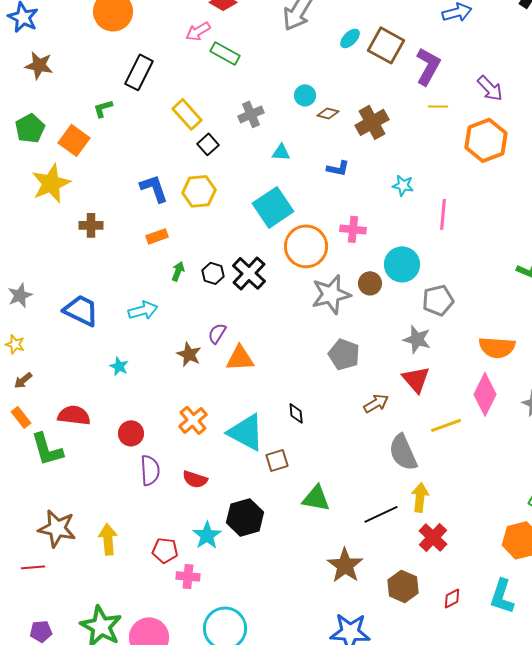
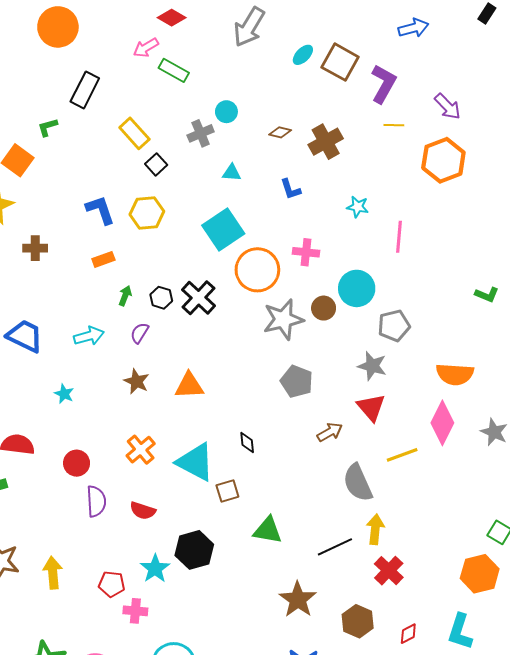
cyan circle: (305, 95) -> (226, 112), moved
blue L-shape: (338, 168) -> (290, 189), turned 60
purple semicircle: (217, 333) -> (140, 333), moved

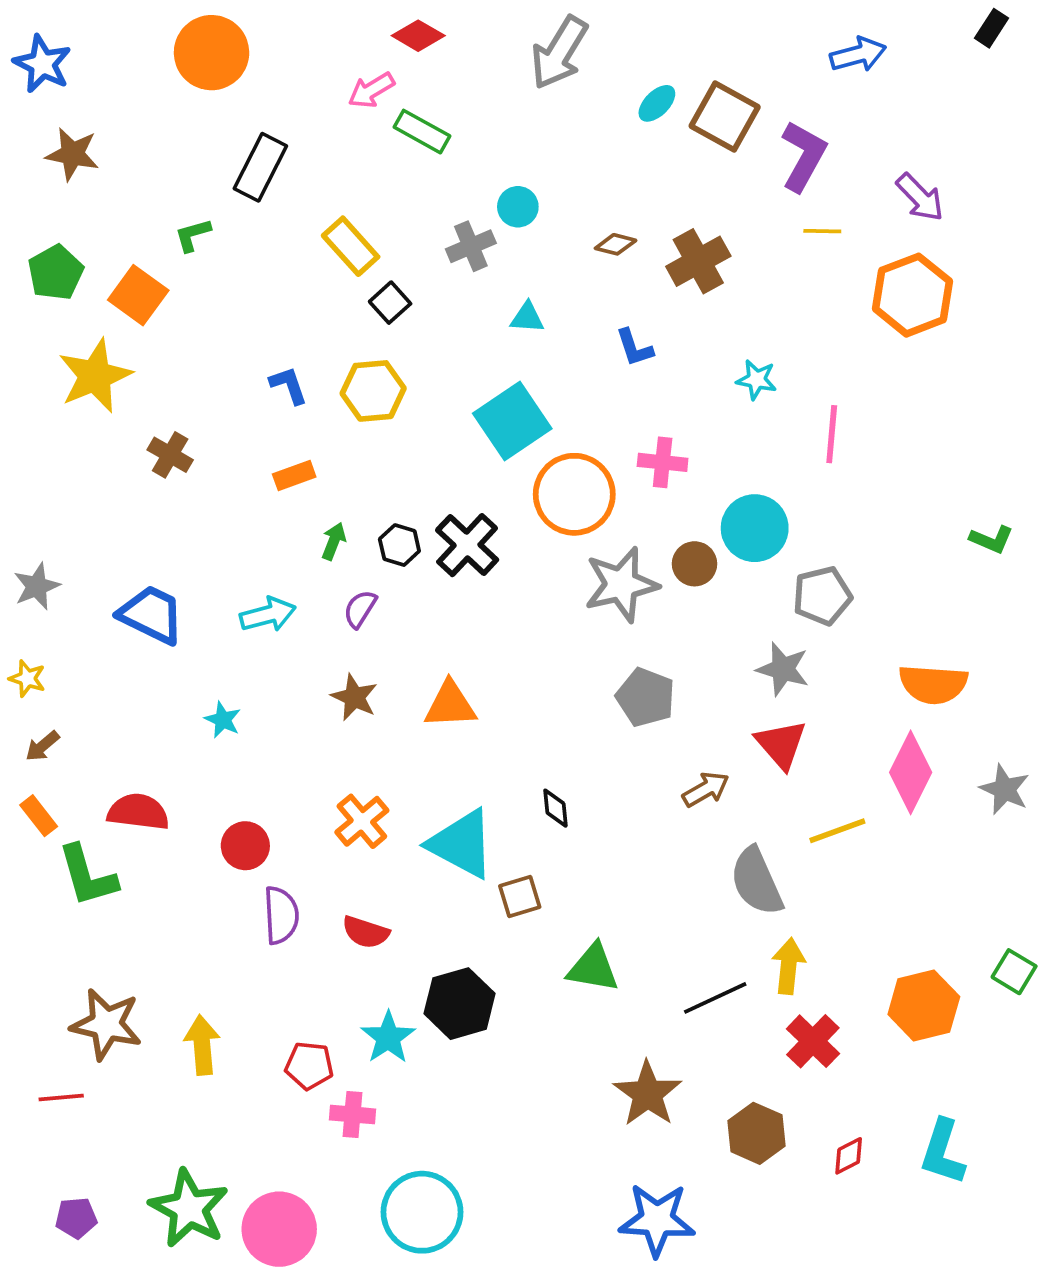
blue L-shape: (100, 210) -> (289, 385), size x0.7
brown cross: (35, 248) -> (170, 455), turned 30
orange hexagon: (480, 574) -> (924, 1005), moved

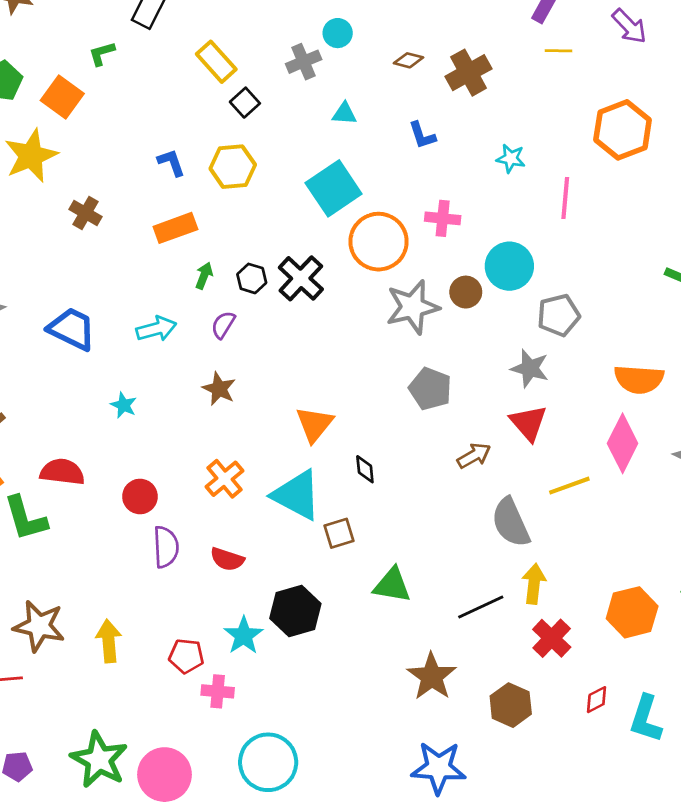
orange hexagon: (913, 295) -> (623, 130), moved
orange rectangle: (294, 475) -> (175, 228), size x1.4
orange triangle: (450, 705) -> (314, 424), moved, turned -48
red diamond: (849, 1156) -> (597, 700), moved

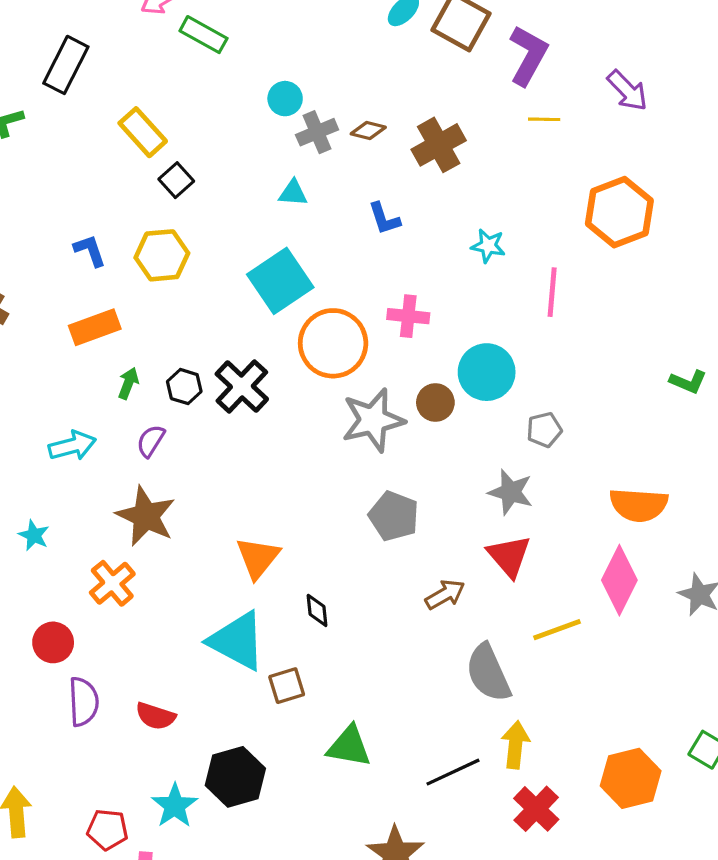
gray cross: (304, 62) -> (317, 132), moved
gray pentagon: (558, 315) -> (544, 430), size x0.7
brown star: (219, 389) -> (146, 516), size x1.5
orange cross: (224, 479) -> (112, 583), moved

